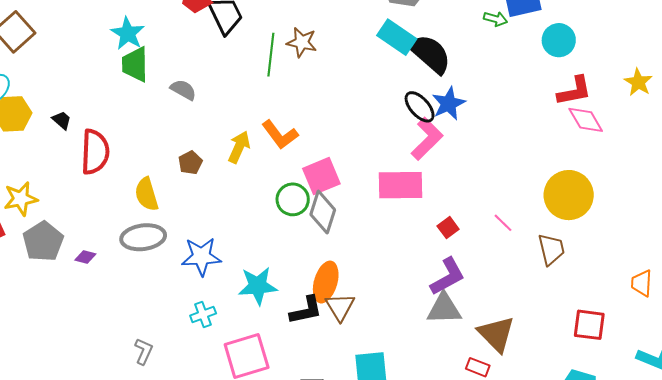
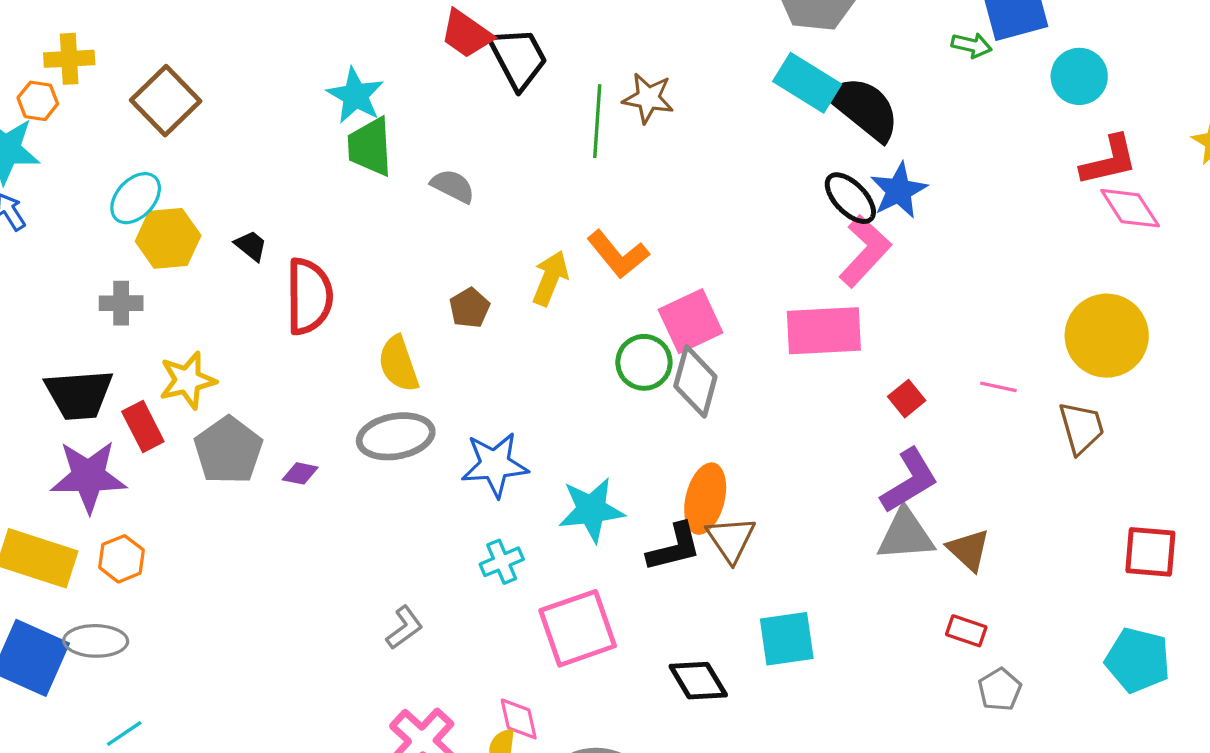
pink line: (503, 223) -> (998, 387), turned -30
brown triangle: (496, 334) -> (969, 550), moved, size x0.7
gray L-shape: (144, 351) -> (404, 628), turned 32

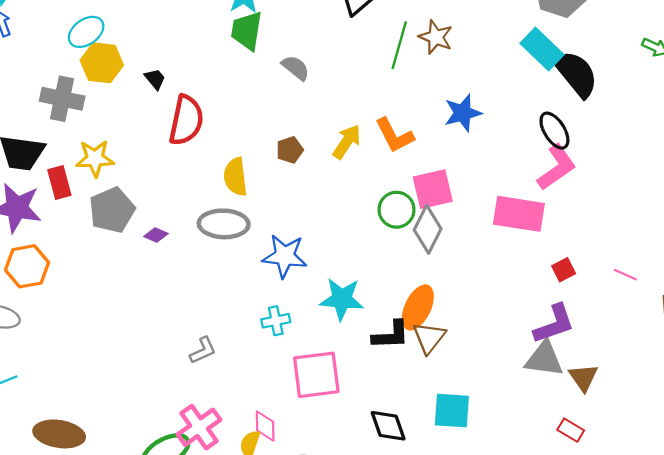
blue star: (899, 190) -> (463, 113), moved
gray cross: (121, 303) -> (62, 99), size x1.5
orange hexagon: (121, 559) -> (27, 266), size x1.4

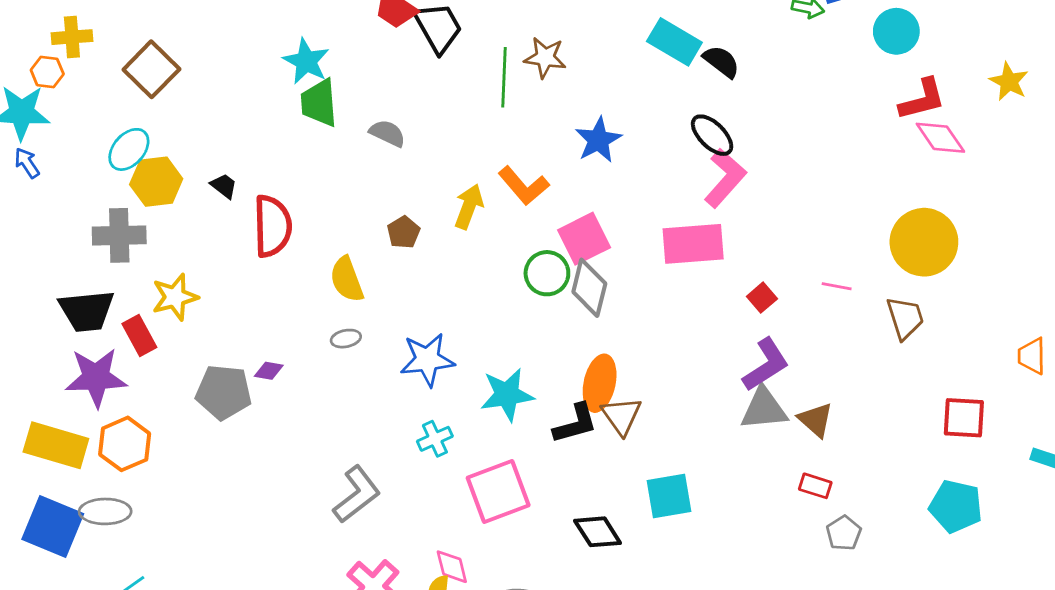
black semicircle: (576, 74) -> (721, 62), size x0.6
gray pentagon: (112, 210) -> (224, 392), moved, turned -30
gray ellipse: (224, 224) -> (346, 339), size x0.5
gray L-shape: (203, 350) -> (357, 494), size x1.6

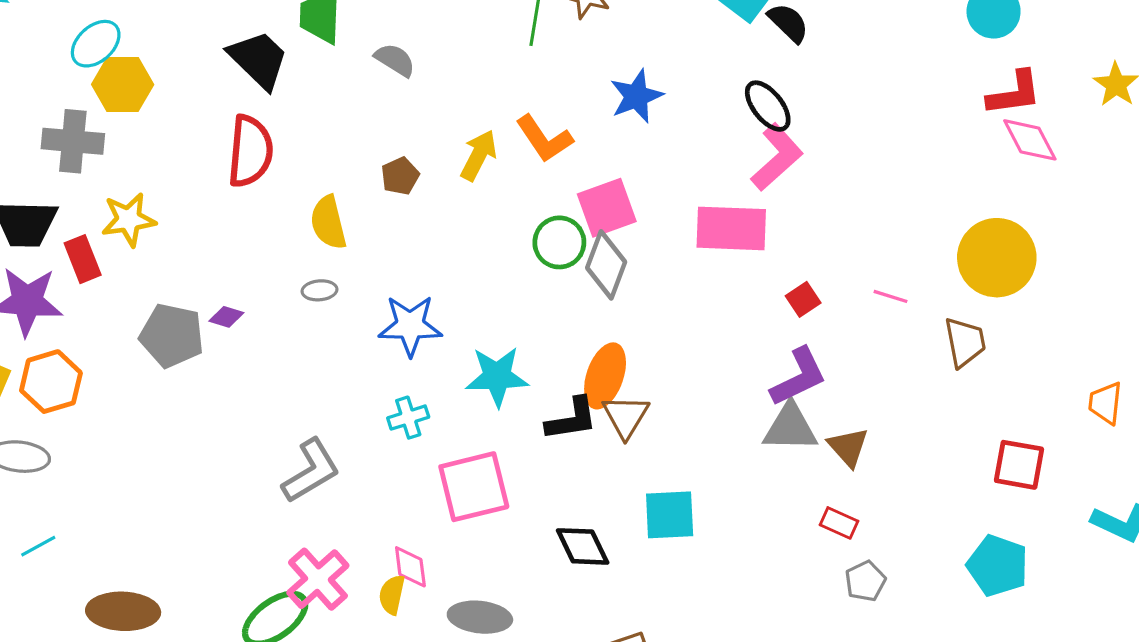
black trapezoid: (224, 186) -> (259, 59), moved, size x2.0

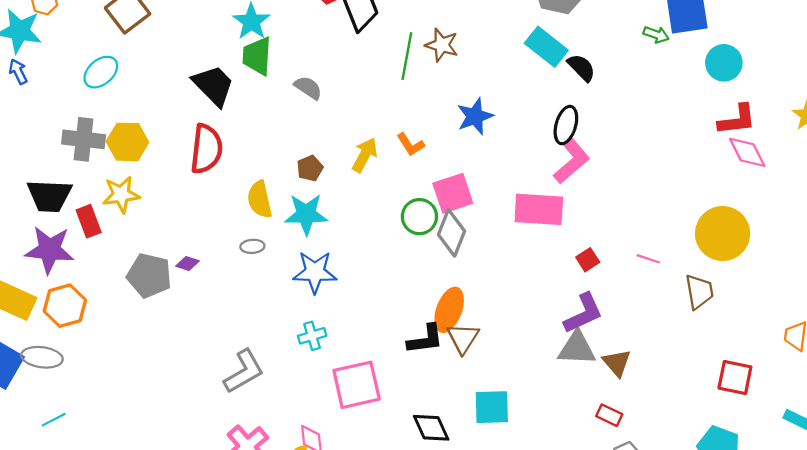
yellow hexagon: (123, 84) -> (127, 142), moved
black ellipse: (768, 106) -> (566, 125), turned 54
orange L-shape: (544, 139) -> (411, 144), size x0.7
cyan star: (497, 377) -> (306, 214), moved

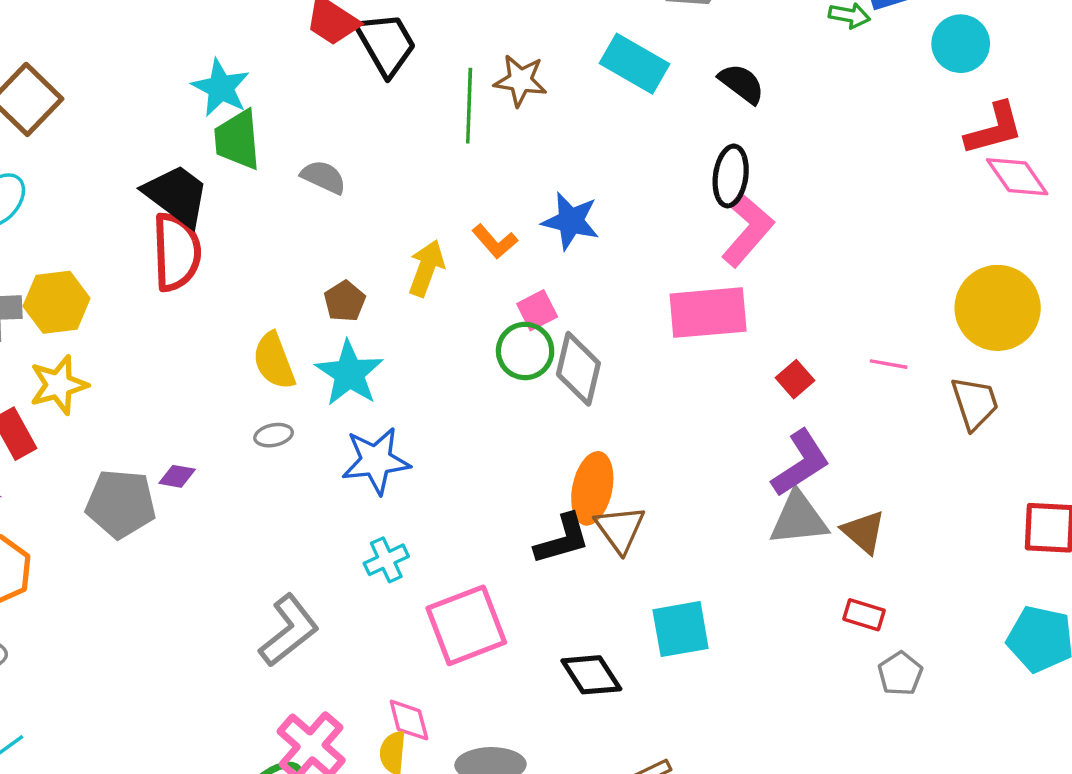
cyan rectangle: (546, 47) -> (635, 64), moved
blue star: (475, 116) -> (571, 221), moved, turned -30
red semicircle: (206, 149) -> (176, 252), moved
pink square: (453, 193) -> (537, 310), moved, size x0.6
cyan star: (306, 214) -> (349, 373), turned -30

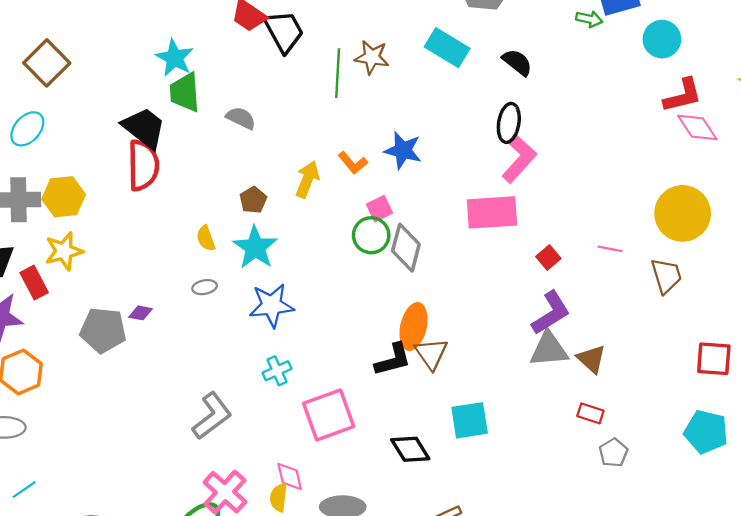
yellow semicircle: (274, 361) -> (206, 238), size x0.7

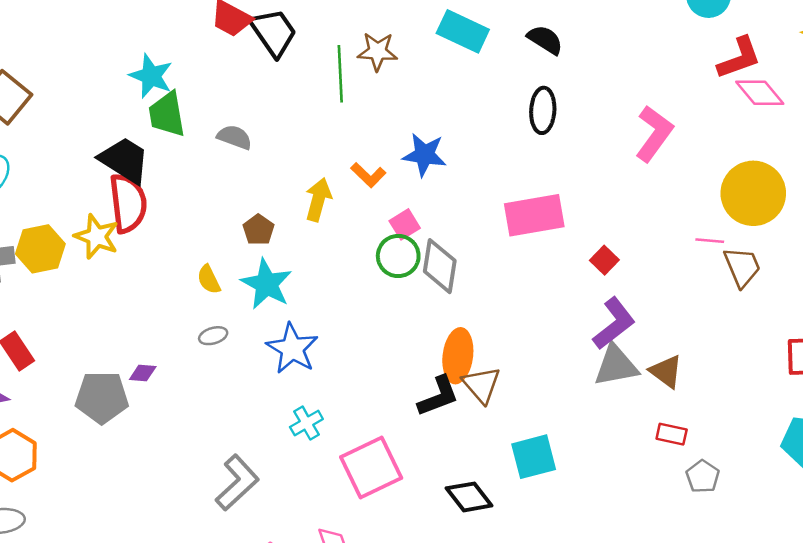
pink L-shape: (519, 159) -> (654, 134), moved
pink line: (610, 249) -> (710, 241), moved
yellow star: (64, 251) -> (97, 237), moved, turned -30
blue star: (271, 305) -> (292, 349), turned -30

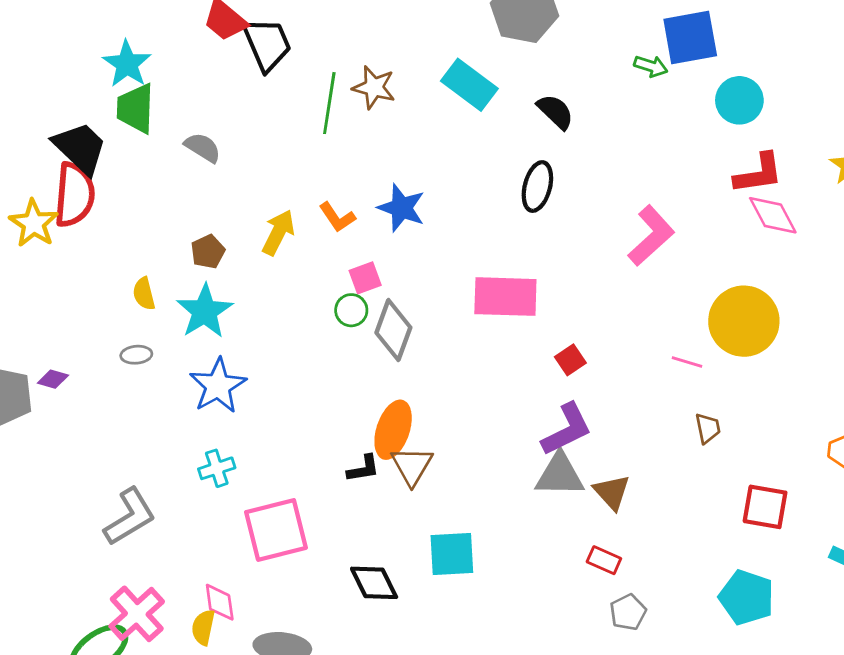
green circle: (398, 256) -> (351, 310), size x0.7
brown trapezoid: (742, 267) -> (708, 428), moved, size x0.7
black L-shape: (438, 396) -> (363, 469), size x0.7

